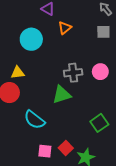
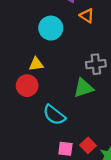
orange triangle: (65, 28) -> (87, 16), turned -48

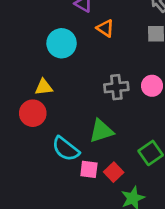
green triangle: (83, 88) -> (101, 131), moved
red square: (88, 145) -> (114, 172), moved
pink square: (65, 149) -> (89, 169), moved

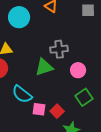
pink circle: (152, 86) -> (78, 70), moved
green triangle: (101, 131) -> (44, 67), moved

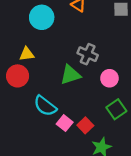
gray cross: (59, 49) -> (88, 54), turned 30
pink square: (39, 109) -> (65, 123), turned 32

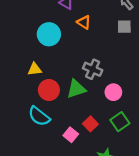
red circle: (18, 76) -> (49, 90), moved
cyan semicircle: (45, 106) -> (39, 116), moved
red square: (85, 125) -> (90, 124), moved

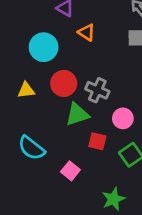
red circle: (49, 90) -> (64, 83), moved
red square: (90, 124) -> (97, 141), moved, turned -32

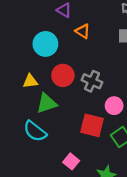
green triangle: (77, 114) -> (47, 103), moved
red square: (97, 141) -> (92, 125), size x1.5
pink square: (70, 171) -> (71, 161), moved

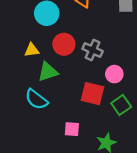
pink square: (71, 161) -> (72, 129), turned -35

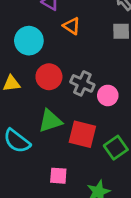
green triangle: (48, 72) -> (50, 121), moved
pink circle: (114, 74) -> (108, 95), moved

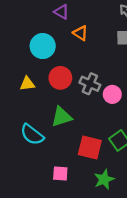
red square: (82, 134) -> (90, 147), moved
pink square: (58, 176) -> (60, 173), moved

